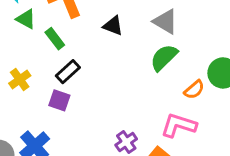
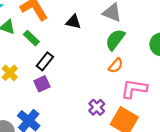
orange semicircle: (194, 90) -> (116, 66), moved
purple square: (59, 100) -> (42, 84), turned -35

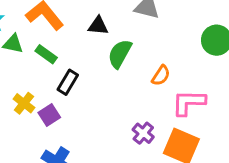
green semicircle: (115, 40) -> (120, 54), moved
purple square: (42, 84) -> (49, 115), moved

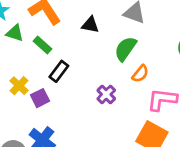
green semicircle: (120, 54) -> (125, 49), moved
purple cross: (143, 133) -> (106, 94), moved

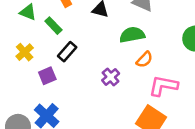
green semicircle: (125, 49) -> (132, 35), turned 40
yellow cross: (19, 86) -> (25, 52), moved

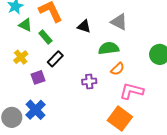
purple cross: (111, 77) -> (89, 81), turned 32

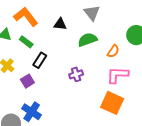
gray triangle: (119, 22) -> (92, 13), turned 36
orange semicircle: (118, 69) -> (113, 51), moved

